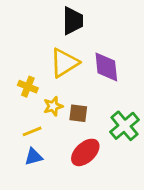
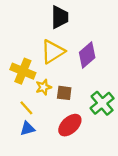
purple diamond: (106, 67) -> (87, 55), turned 55
yellow cross: (28, 87) -> (23, 71), size x1.5
yellow line: (32, 131) -> (26, 108), turned 70

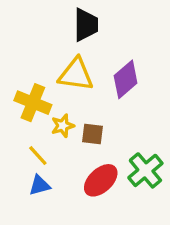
yellow triangle: (53, 52) -> (76, 74), turned 40
green cross: (102, 103) -> (145, 170), moved

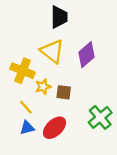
yellow triangle: (76, 74) -> (52, 51), turned 30
red ellipse: (101, 180) -> (55, 128), moved

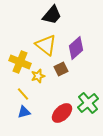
black trapezoid: (59, 17) -> (52, 15), turned 40
brown square: (64, 92) -> (61, 69), moved, turned -32
red ellipse: (55, 128) -> (62, 113), moved

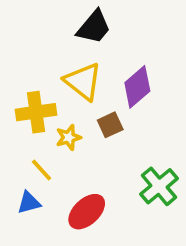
yellow cross: (20, 62) -> (36, 112), turned -30
blue triangle: (24, 112) -> (29, 203), moved
red ellipse: (62, 113) -> (87, 212), moved

